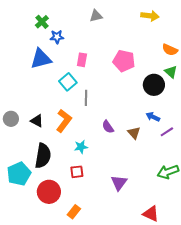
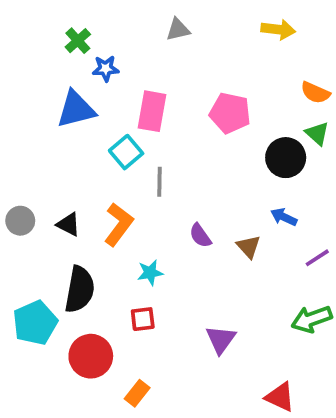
pink rectangle: (82, 60) -> (152, 111), size x1.5
purple line: (167, 132) -> (317, 258), moved

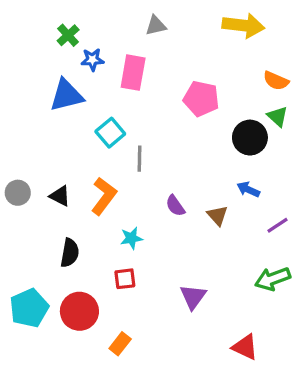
yellow arrow: (278, 30) -> (243, 25), size x1.4
pink rectangle: (152, 111) -> (133, 73), moved
black semicircle: (80, 289) -> (70, 253), size x0.7
cyan pentagon: (35, 323) -> (29, 308), moved

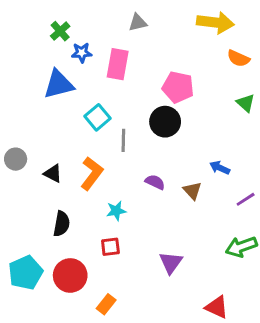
orange semicircle: (276, 81) -> (238, 58), moved
black circle: (250, 138) -> (165, 122), moved
gray circle: (18, 193) -> (16, 159), moved
purple semicircle: (175, 206) -> (155, 182), turned 150

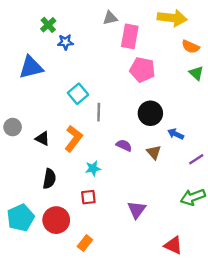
pink rectangle: (118, 64) -> (130, 36), moved
blue triangle: (59, 84) -> (31, 67), moved
green triangle: (246, 103) -> (196, 73), moved
black circle: (165, 122) -> (150, 113), moved

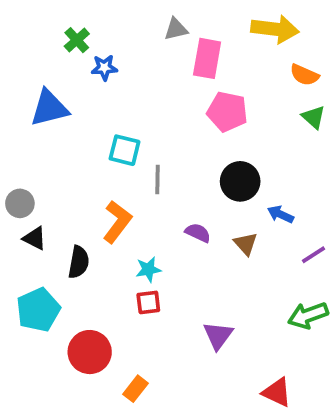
cyan square: (78, 94) -> (125, 150), turned -36
black triangle: (42, 139) -> (35, 238), moved
black semicircle: (49, 179) -> (79, 262), moved
red square: (88, 197) -> (148, 302), moved
cyan pentagon: (21, 218) -> (38, 310), moved

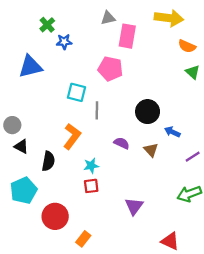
pink pentagon: (227, 112) -> (110, 69), moved

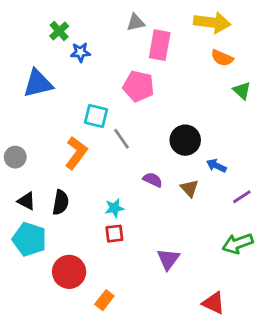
orange semicircle: (187, 46) -> (222, 58), moved
gray line: (97, 110) -> (121, 139), turned -36
orange L-shape: (72, 136) -> (76, 153), moved
black triangle: (21, 146) -> (27, 201), moved
cyan pentagon: (24, 190) -> (29, 239), turned -30

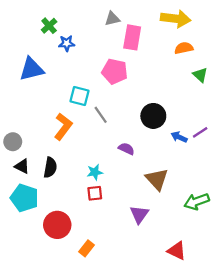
orange semicircle: (222, 58) -> (184, 48), turned 144
gray circle: (15, 157) -> (13, 142), moved
brown triangle: (189, 188) -> (157, 179), moved, size x1.5
purple line: (242, 197) -> (200, 132), moved

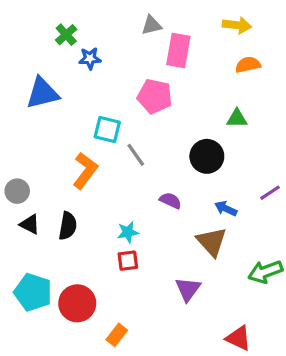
yellow arrow: (176, 19) -> (237, 25), size x0.7
green triangle: (200, 75) -> (237, 118), moved, turned -42
purple line: (200, 132) -> (270, 193), moved
blue arrow: (179, 137) -> (226, 209), moved
cyan pentagon: (24, 198) -> (33, 292), moved

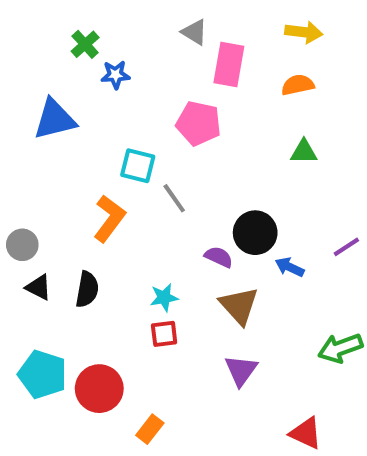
gray triangle: (152, 25) -> (194, 32), turned 45
orange semicircle: (248, 65) -> (298, 85), moved
black circle: (207, 156) -> (255, 233), moved
brown triangle: (212, 242) -> (239, 306), moved

